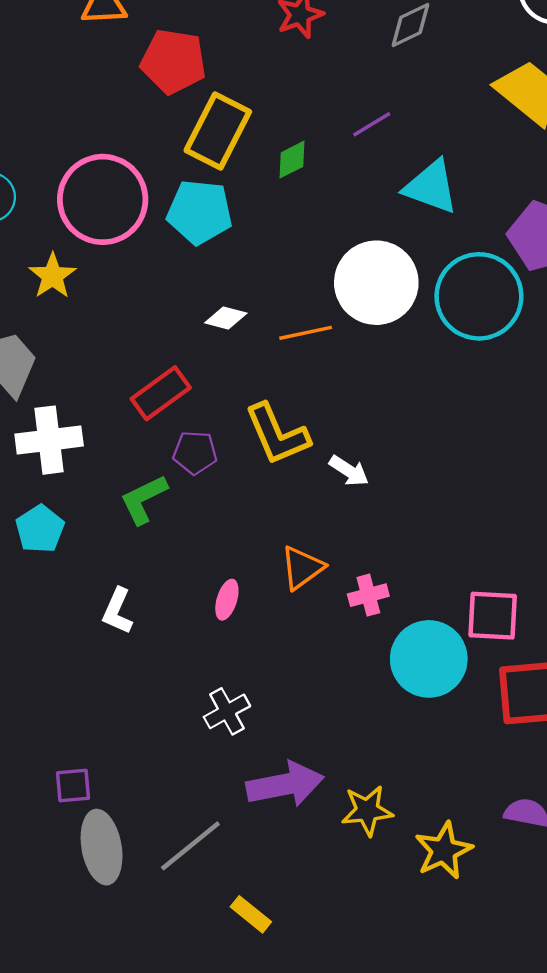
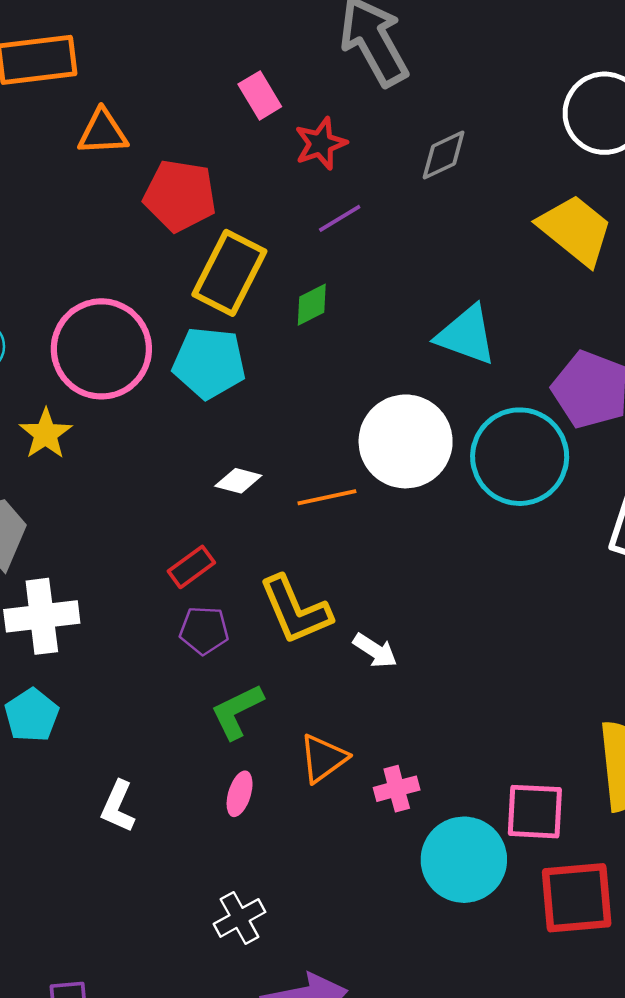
purple line: (372, 124) -> (340, 218), moved
red rectangle: (161, 393) -> (191, 567), moved, size x0.7
green L-shape: (144, 499) -> (237, 711), moved

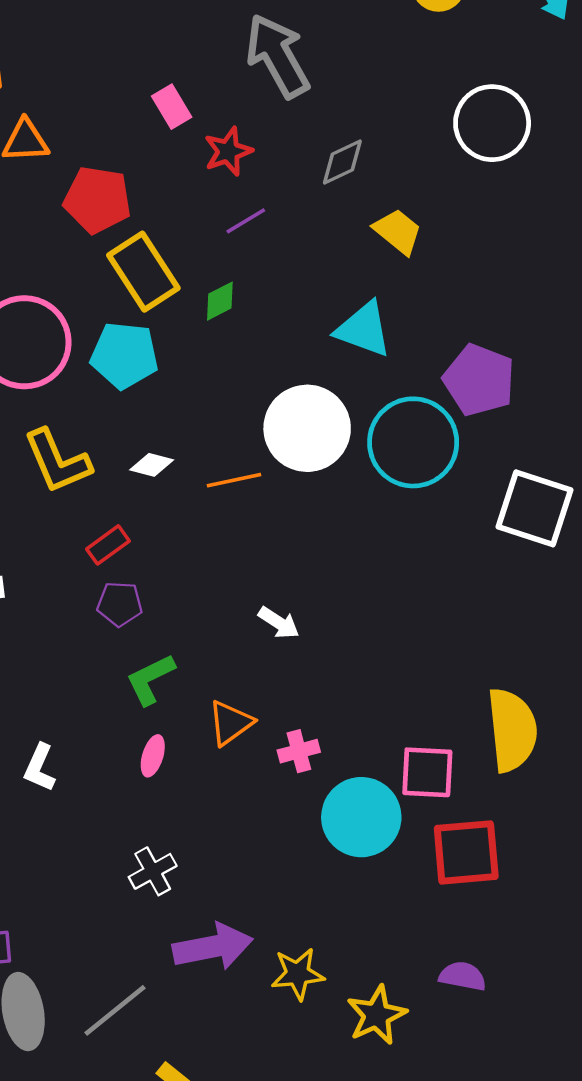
yellow trapezoid: (575, 230) -> (398, 232), moved, size x0.7
yellow rectangle: (229, 273) -> (143, 272), turned -60
yellow L-shape: (295, 610) -> (57, 461), moved

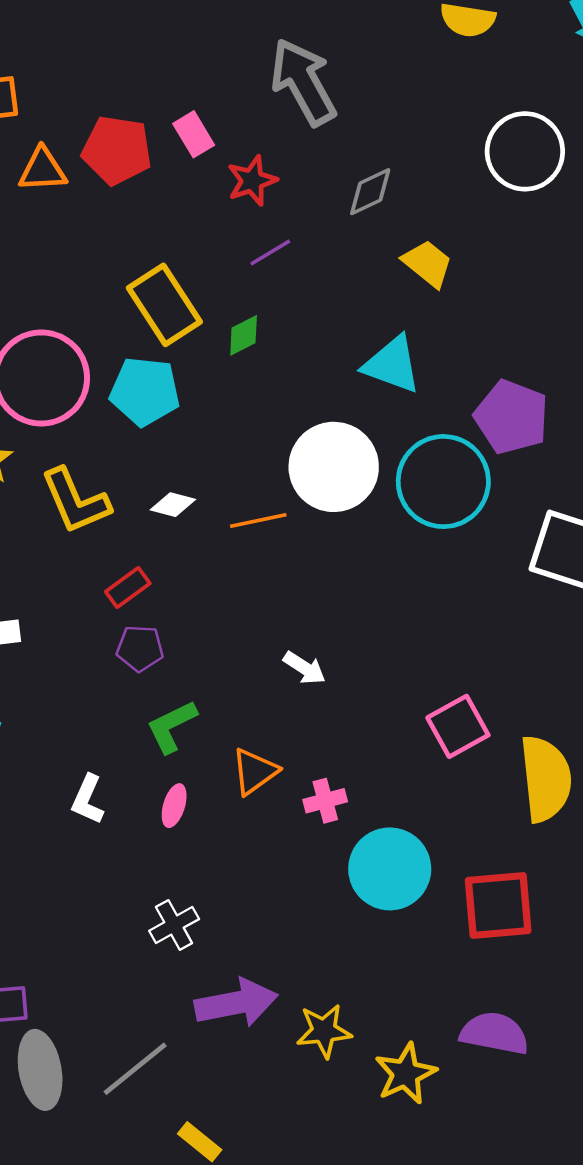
red pentagon: (97, 200) -> (117, 150), moved
white L-shape: (40, 768) -> (88, 799), moved
pink square: (427, 772) -> (458, 726), moved, turned -32
purple semicircle: (463, 976) -> (494, 1033), size x1.4

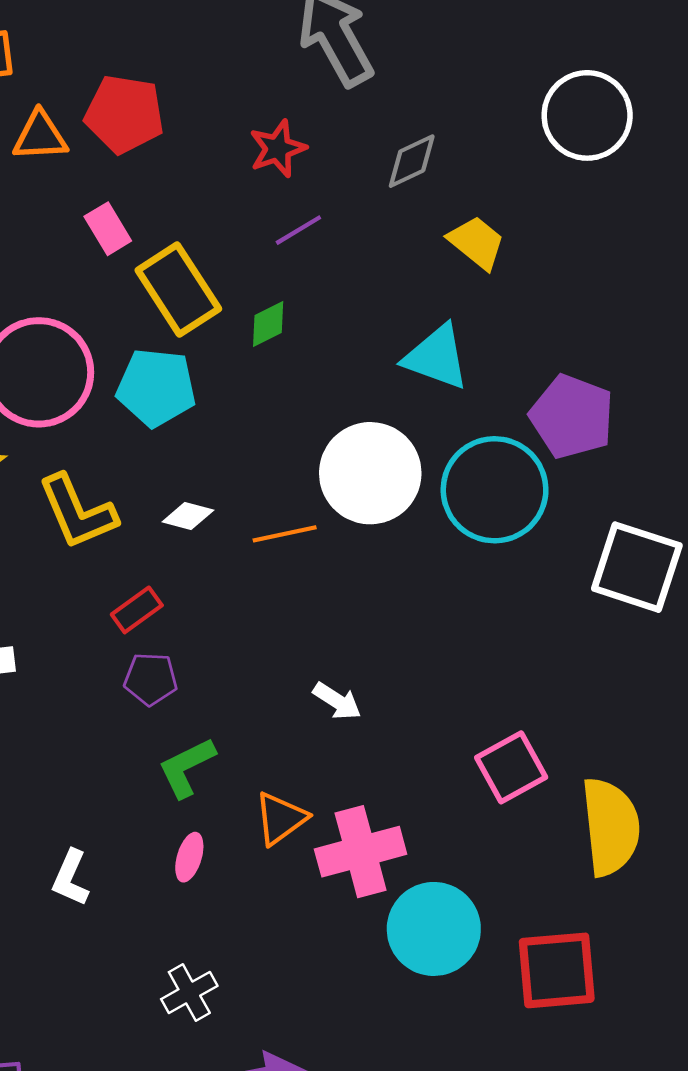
pink rectangle: (194, 134) -> (108, 229), moved
white L-shape: (88, 799) -> (71, 878), moved
pink cross: (325, 801) -> (361, 852), size x1.8

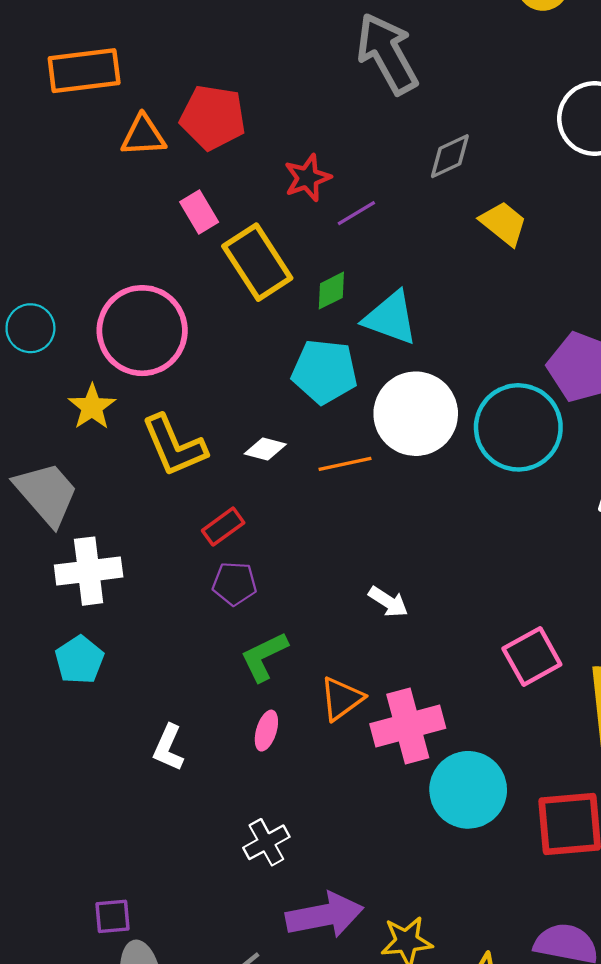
red star: (278, 149) -> (307, 178), moved
cyan triangle: (437, 357) -> (391, 318), moved
cyan pentagon: (156, 388) -> (325, 372), moved

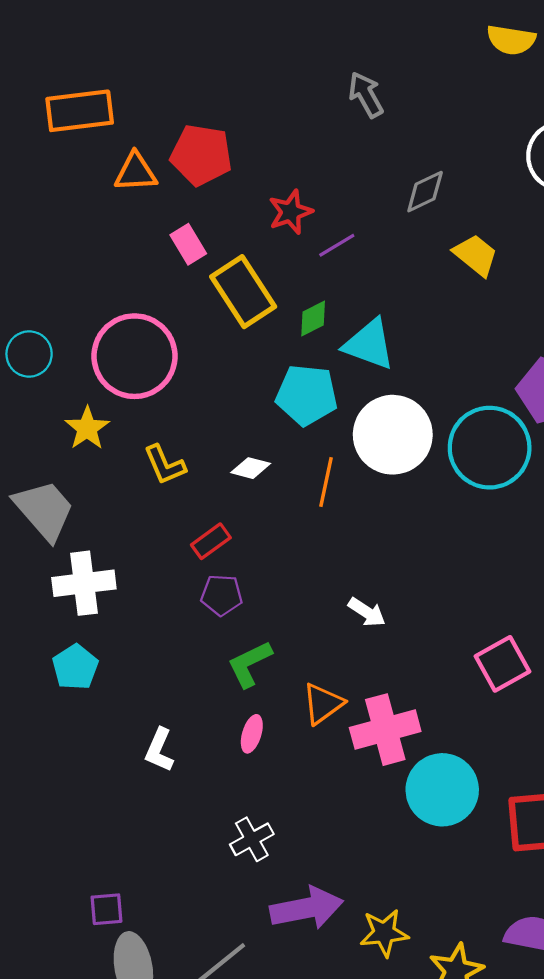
gray arrow: (387, 54) -> (366, 95), size x0.6
yellow L-shape: (174, 446) -> (165, 465), size x0.7
orange line: (345, 464) -> (326, 482), turned -66

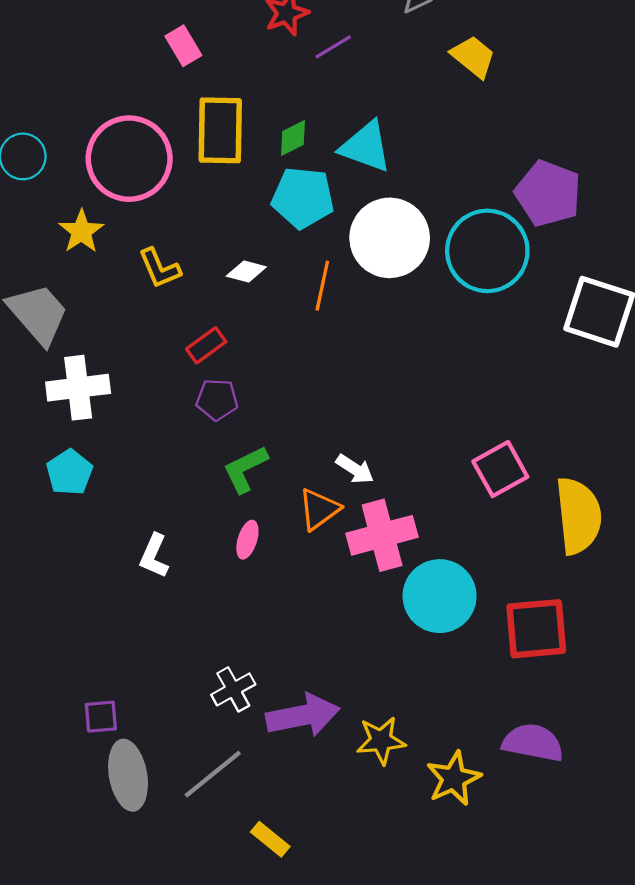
yellow rectangle: (243, 292) -> (220, 130), moved, turned 34
green diamond: (313, 318) -> (293, 138), moved
white arrow: (367, 612) -> (355, 469), moved
white cross: (252, 839) -> (233, 689), moved

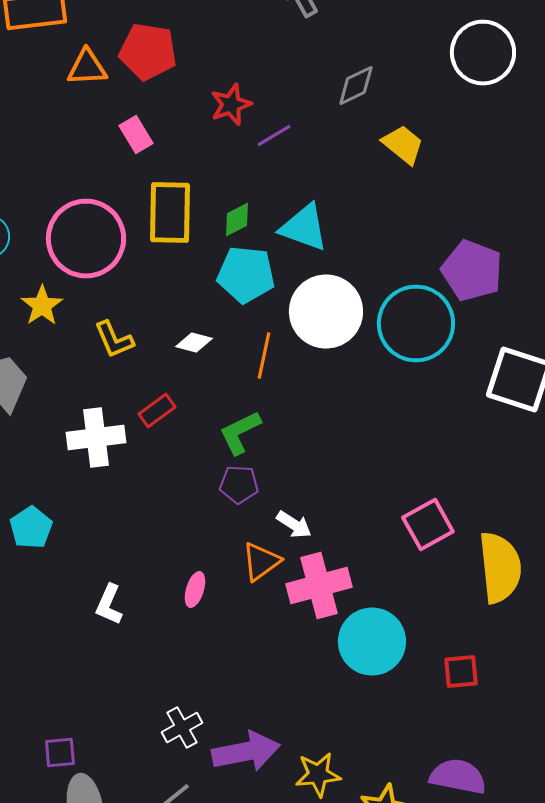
white cross: (78, 388) -> (96, 438), moved
purple pentagon: (217, 400) -> (239, 484), moved
green L-shape: (245, 469) -> (240, 432), moved
red square: (536, 629) -> (461, 672), size x0.6

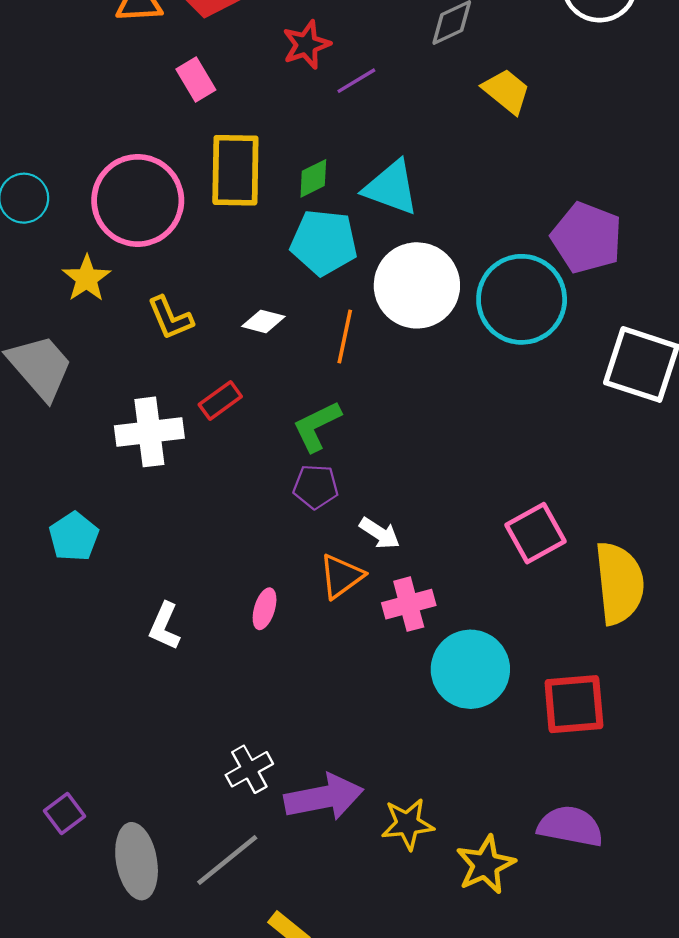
pink cross: (319, 586) -> (409, 604), size x0.7
red square: (461, 672) -> (574, 704), size x1.5
purple square: (60, 752) -> (64, 813), moved, turned -32

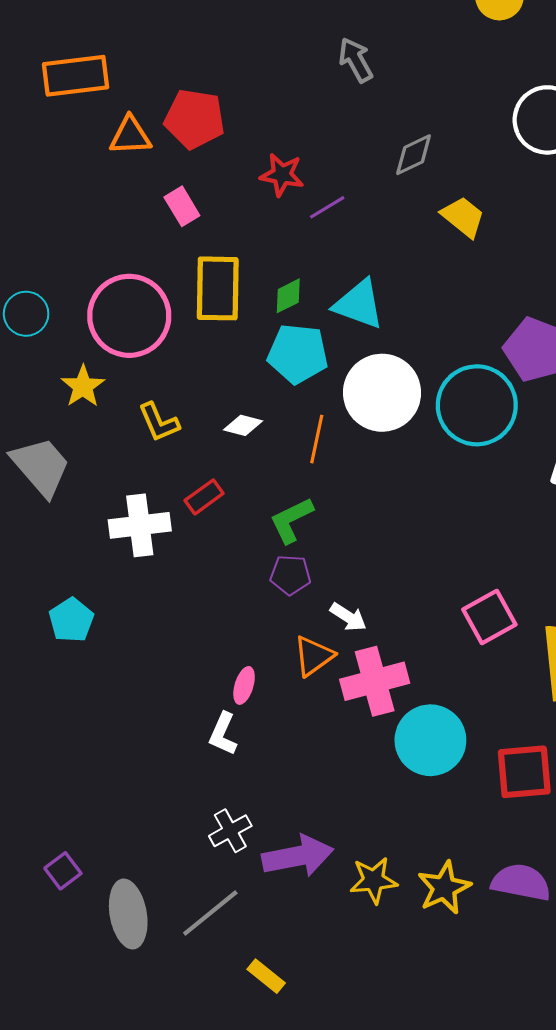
red star: (306, 45) -> (282, 175), turned 30
pink cross: (409, 604) -> (375, 681), size x1.4
white L-shape: (164, 626) -> (223, 734), moved
yellow star: (486, 865) -> (444, 888), moved

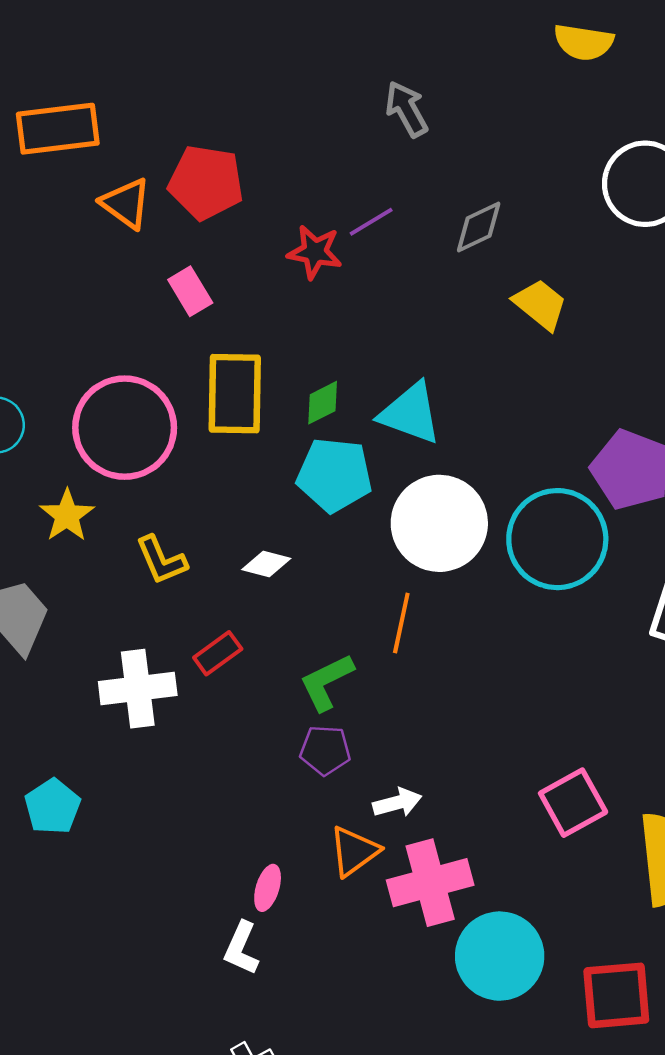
orange triangle: (130, 136) -> (126, 203), turned 39
purple line: (327, 207) -> (371, 222), moved
orange line: (317, 439) -> (401, 623), moved
white arrow: (348, 617) -> (397, 803), turned -48

